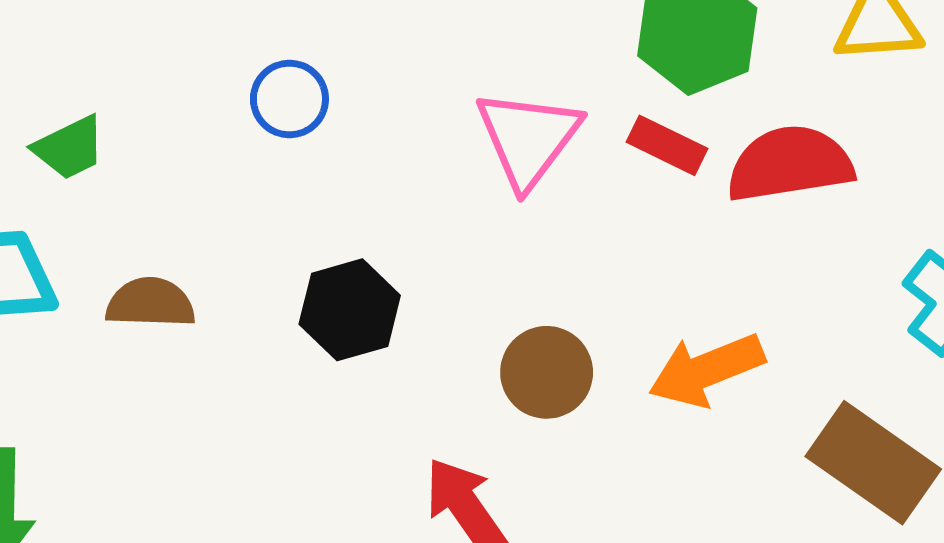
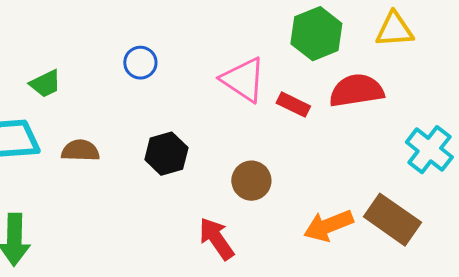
pink triangle: (528, 138) -> (243, 80), turned -33
red rectangle: (667, 145) -> (293, 105), moved
orange arrow: (706, 370) -> (328, 226), moved

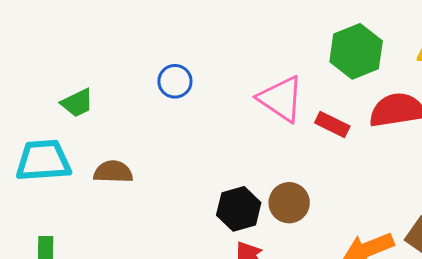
black hexagon: (166, 154) -> (239, 209), moved

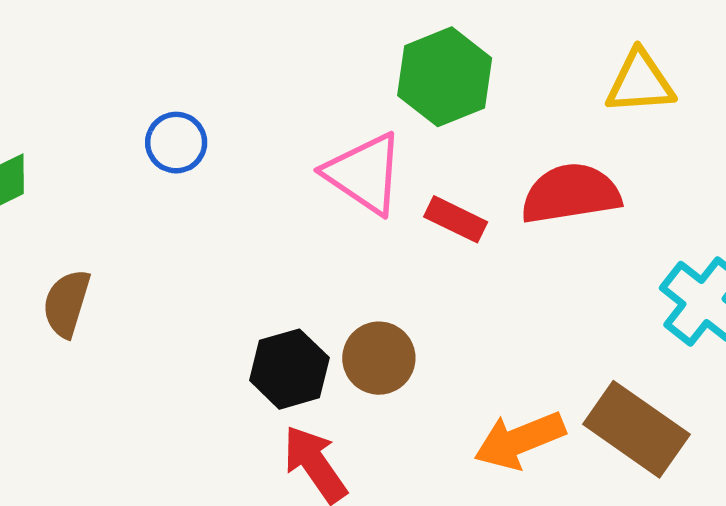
green hexagon: (356, 51) -> (445, 77), moved
brown semicircle: (113, 172) -> (67, 303), turned -75

